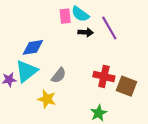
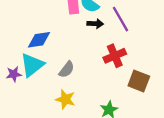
red cross: (104, 76) -> (115, 56), moved, turned -36
yellow star: (47, 99) -> (65, 99), moved

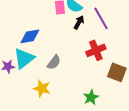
black arrow: (95, 24) -> (79, 22), turned -64
yellow star: (65, 99) -> (42, 88), moved

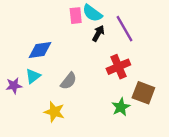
cyan triangle: (24, 58) -> (33, 76), size x0.6
green star: (91, 97) -> (121, 107), moved

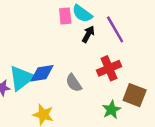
blue diamond: (40, 50) -> (42, 73), moved
cyan triangle: (33, 76) -> (21, 78), size x1.6
gray semicircle: (69, 81) -> (74, 83), moved, turned 108

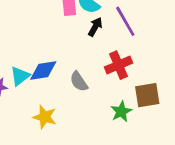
cyan triangle: (21, 78) -> (20, 76), size x0.7
brown square: (135, 95) -> (147, 95), turned -30

